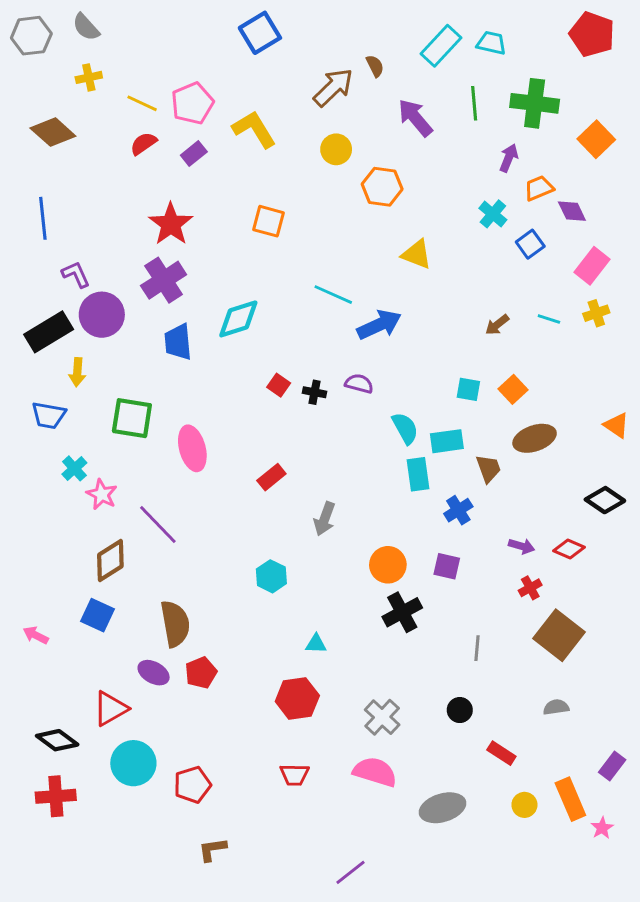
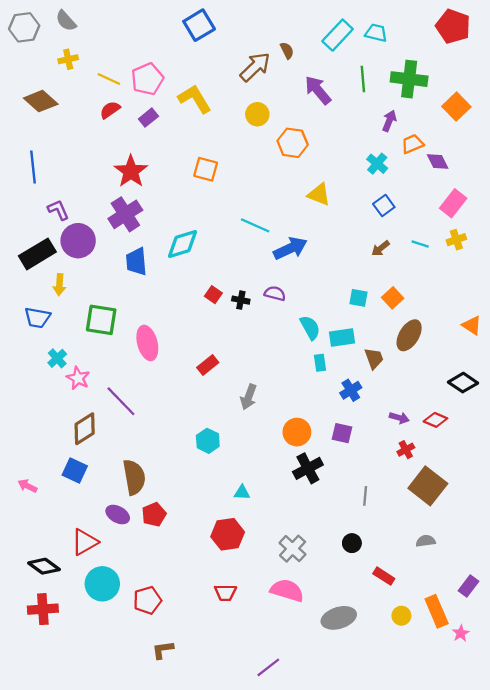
blue square: (530, 244) -> (384, 206), moved
brown ellipse: (535, 438) -> (409, 335), turned -40
cyan rectangle: (418, 474) -> (320, 363), size x0.7

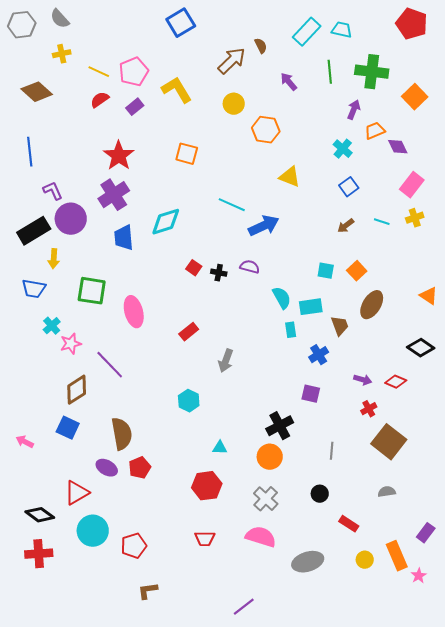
purple arrow: (318, 90) -> (289, 82), size x0.7
pink star: (78, 378) -> (71, 344), turned 30
orange circle: (297, 432) -> (270, 457), moved

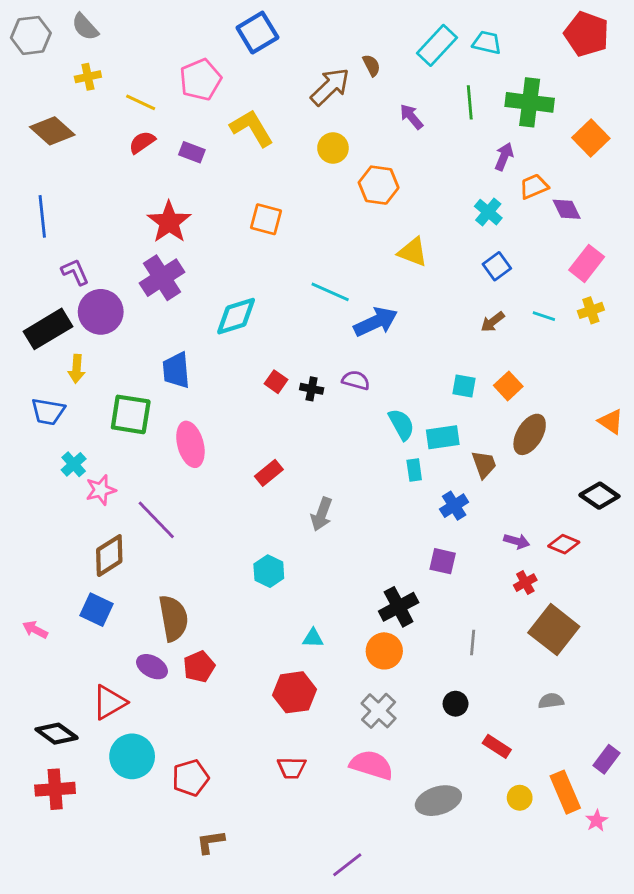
pink pentagon: (134, 72) -> (200, 80), moved
purple rectangle: (135, 107) -> (192, 152), turned 60
blue trapezoid: (124, 238) -> (176, 370), moved

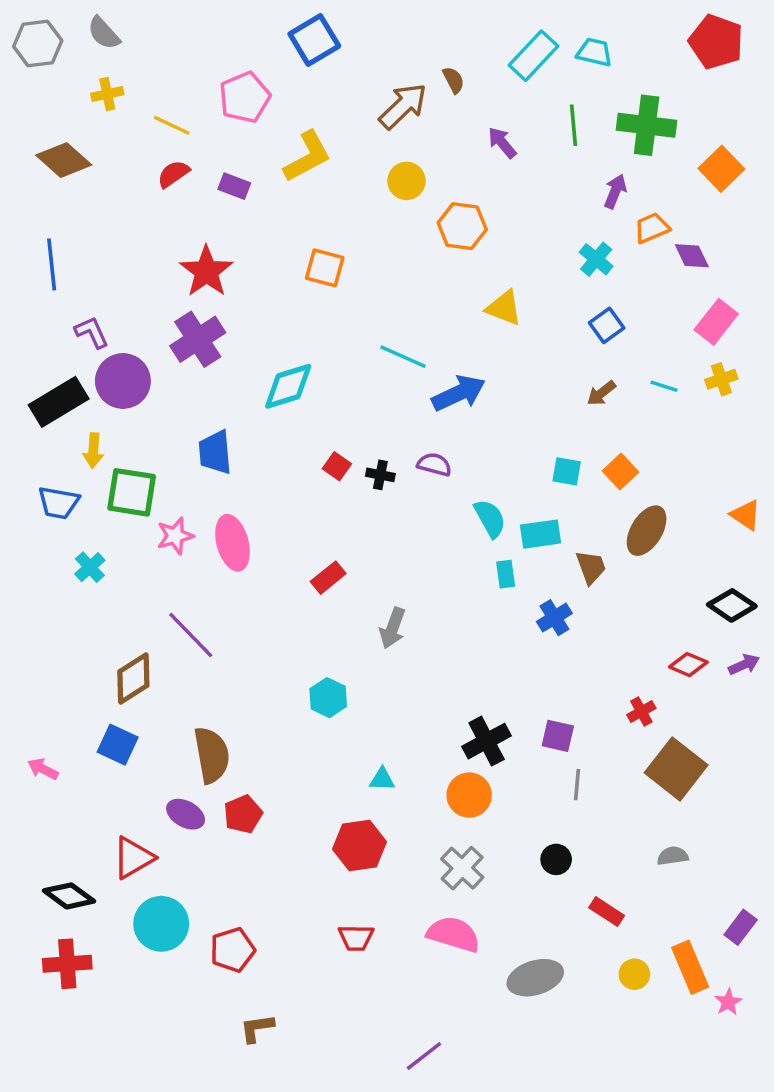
yellow L-shape: (252, 128) -> (307, 157), turned 93
green square: (131, 414) -> (132, 492), moved
pink star: (101, 490) -> (175, 536), moved
purple arrow: (517, 541) -> (744, 665), moved, turned -40
purple square: (443, 561) -> (558, 736), moved

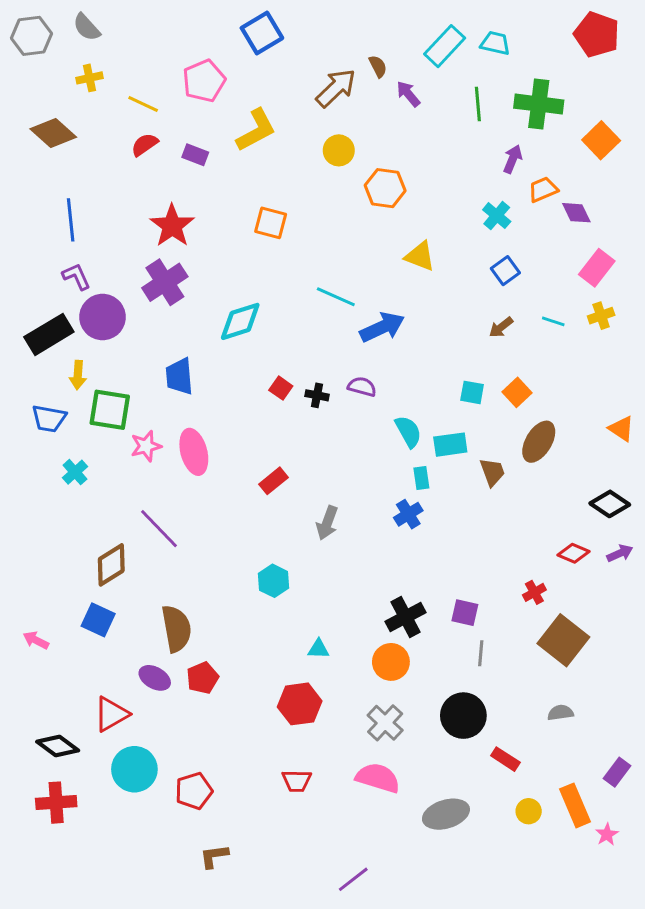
purple arrow: (502, 143) -> (408, 94), moved
blue line: (52, 264) -> (71, 220), moved
blue cross: (554, 618) -> (408, 514), moved
black circle: (556, 859) -> (463, 716), size x1.8

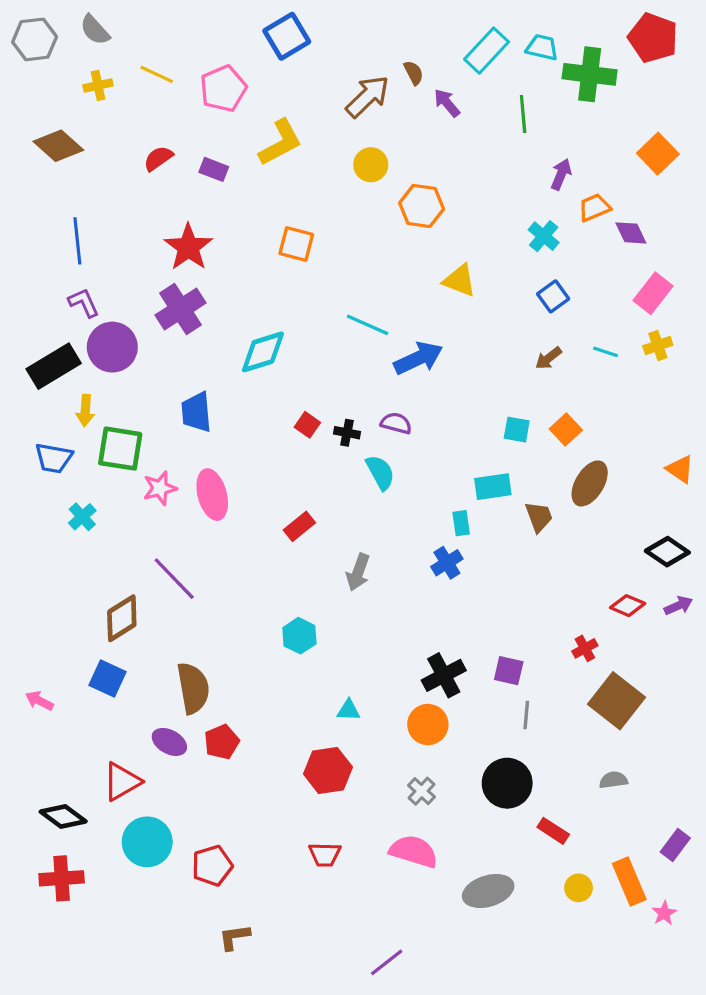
yellow line: (143, 104) -> (157, 74), moved
green cross: (539, 104) -> (590, 74), moved
cyan semicircle: (408, 432) -> (380, 472), moved
gray cross: (385, 723) -> (422, 791), size x0.7

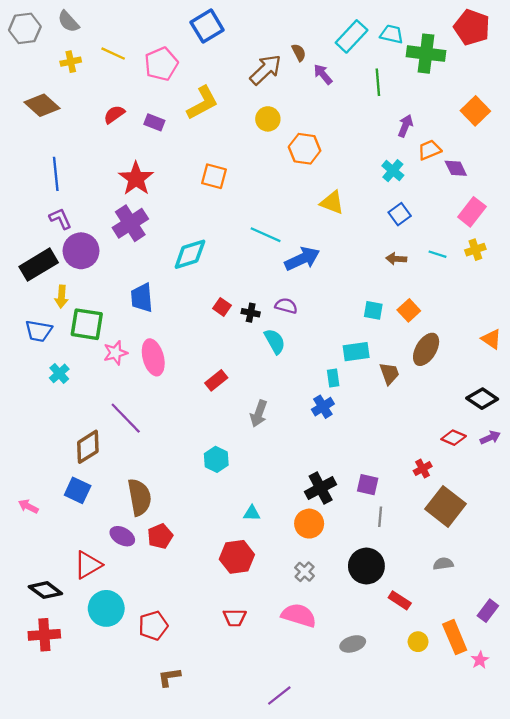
brown arrow: (548, 358) -> (396, 259), turned 42
gray ellipse: (488, 891) -> (353, 644), size x0.7

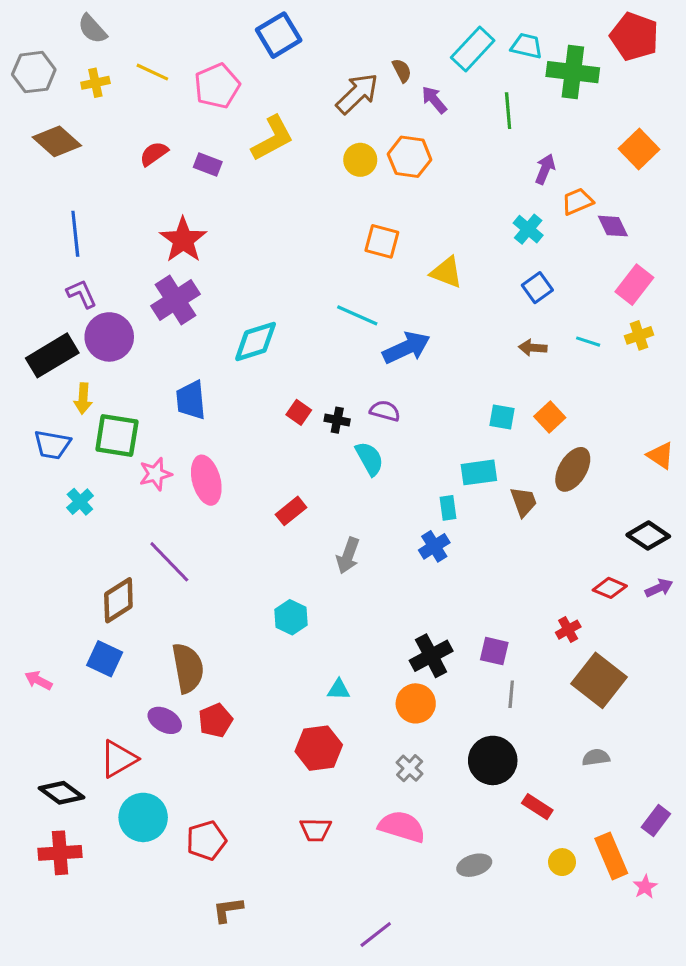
gray hexagon: (25, 28) -> (34, 72), moved
orange hexagon: (305, 149) -> (410, 157), moved
orange square: (214, 176) -> (382, 241), moved

